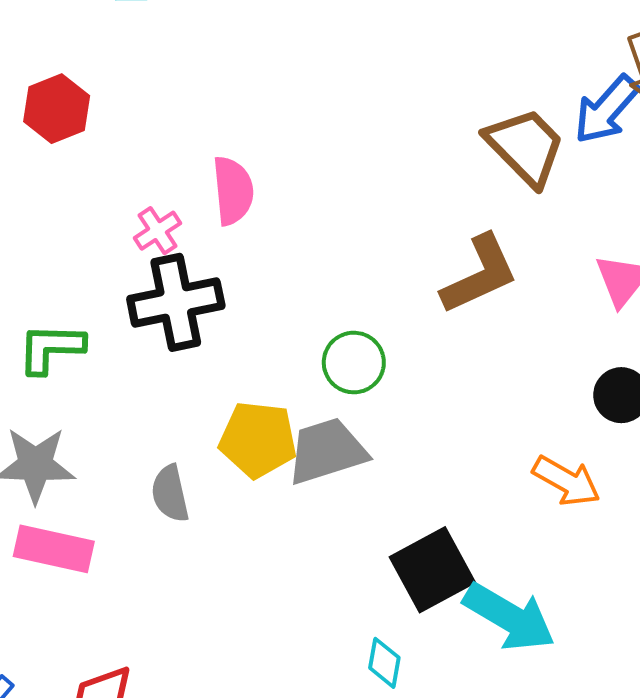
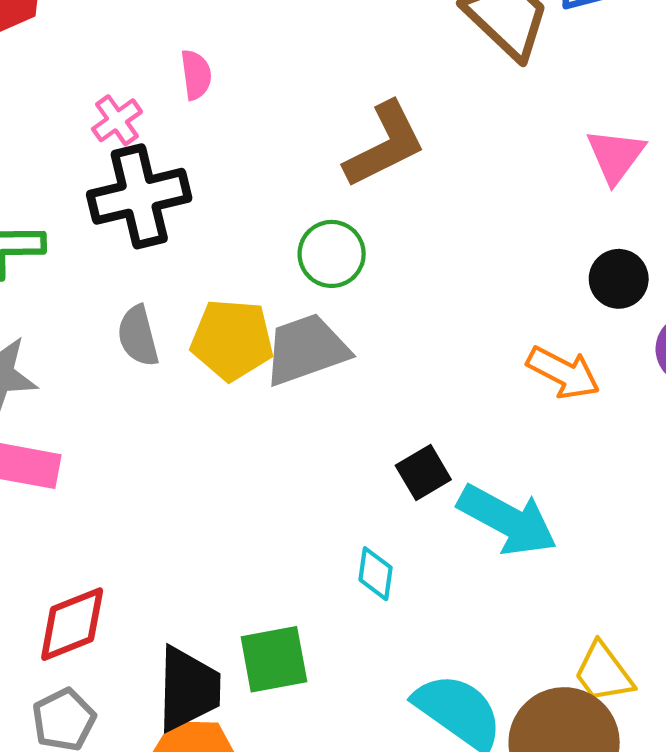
pink semicircle: (233, 191) -> (196, 75), size x0.7
brown L-shape: (480, 274) -> (385, 145), moved
gray semicircle: (170, 494) -> (138, 336), moved
black square: (432, 570) -> (423, 472), size x0.6

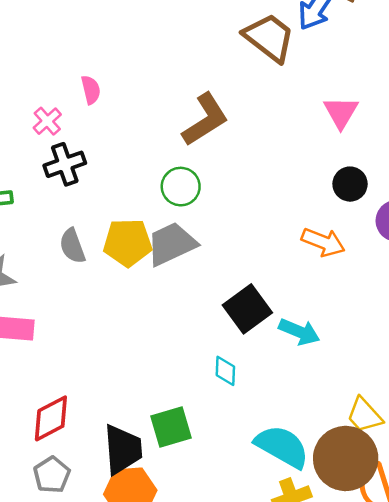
black cross: (139, 196) -> (65, 164), size x0.7
black square: (423, 472) -> (247, 309), size x1.5
cyan arrow: (507, 520) -> (299, 332), size x0.7

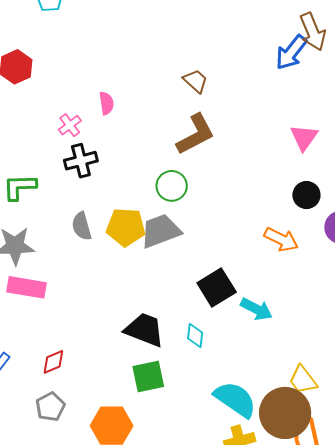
brown trapezoid: (269, 37) -> (196, 81), moved, size x0.6
red diamond: (51, 418) -> (53, 362), size x0.7
black trapezoid: (123, 449) -> (144, 330), moved, turned -69

